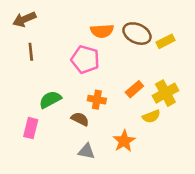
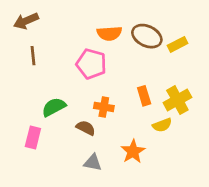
orange rectangle: (134, 89) -> (144, 96), turned -66

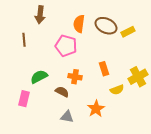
brown arrow: (26, 21) -> (40, 15), moved, turned -60
orange semicircle: (109, 33) -> (79, 24), turned 102
yellow cross: (177, 100) -> (138, 77), moved

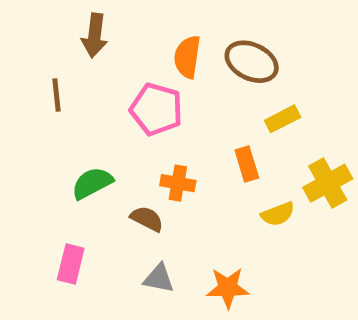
yellow rectangle: (128, 32) -> (283, 119), moved
pink rectangle: (24, 99) -> (71, 264), moved
orange star: (96, 109) -> (228, 288), moved, turned 30

